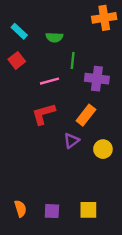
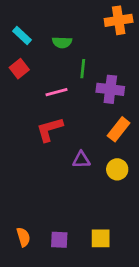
orange rectangle: (86, 115) -> (119, 129), moved
purple triangle: (71, 141) -> (81, 160), turned 35

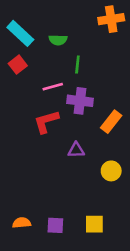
cyan rectangle: (22, 36) -> (20, 33), size x1.5
purple cross: (110, 89) -> (80, 101), moved
yellow circle: (117, 169) -> (111, 171), moved
orange semicircle: (23, 237) -> (22, 223), turned -78

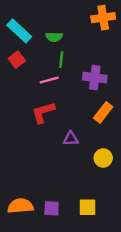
green line: (77, 65) -> (61, 60), moved
purple cross: (80, 101) -> (95, 78), moved
orange semicircle: (22, 223) -> (20, 206), size x1.5

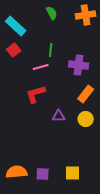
green semicircle: (54, 37) -> (52, 13), moved, turned -120
yellow circle: (103, 158) -> (86, 119), moved

